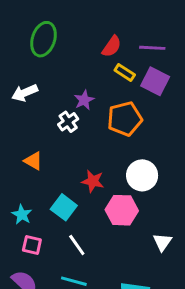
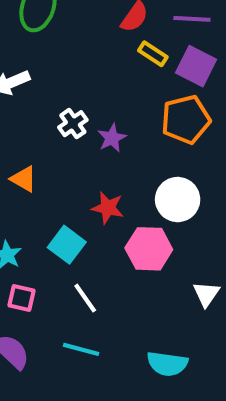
purple star: (84, 100) -> (112, 138), moved
orange pentagon: (125, 119) -> (186, 119), moved

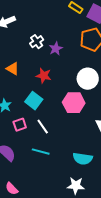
red star: (108, 208) -> (44, 76), moved
pink square: (22, 298) -> (20, 125), moved, turned -32

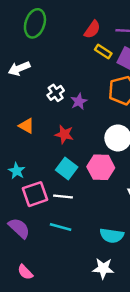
cyan square: (34, 101) -> (67, 168), moved
pink square: (20, 125) -> (35, 194), size x1.5
white line: (43, 127) -> (63, 197), turned -49

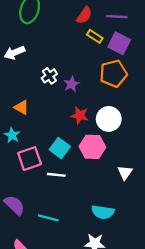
red star: (64, 134) -> (80, 115), moved
cyan star: (17, 171) -> (12, 135), moved
pink square: (35, 194) -> (30, 159), moved
cyan line: (61, 227) -> (48, 218), moved

